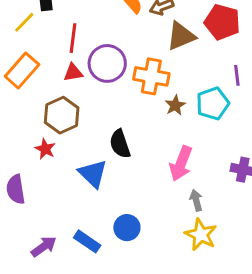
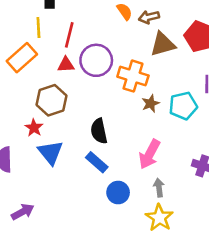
yellow line: (24, 22) -> (38, 27), moved, turned -54
blue triangle: (93, 174) -> (50, 152), moved
blue circle: (127, 228) -> (118, 193), moved
blue rectangle: (87, 241) -> (97, 162), moved

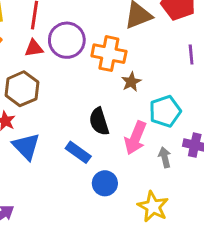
cyan pentagon: (183, 106) -> (165, 111), moved
black semicircle: (99, 131) -> (99, 122), moved
gray arrow: (159, 188) -> (165, 157), moved

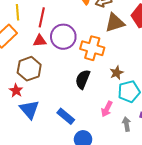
brown star: (131, 82) -> (117, 73), moved
black semicircle: (99, 122) -> (83, 79), moved, turned 36
pink arrow: (135, 138) -> (107, 109), size x0.7

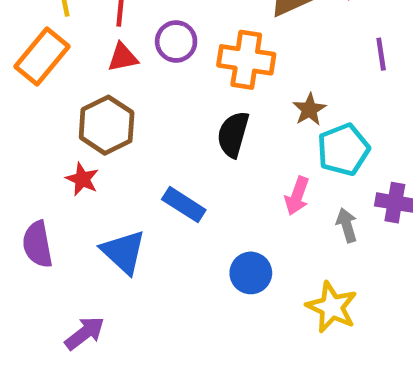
purple circle: (63, 37) -> (176, 41), size x0.7
blue triangle: (29, 109) -> (123, 252), moved
blue rectangle: (66, 116) -> (184, 205), moved

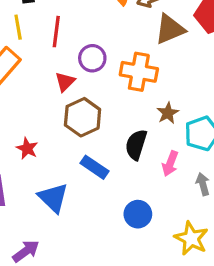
red triangle: (123, 57) -> (65, 82), moved, turned -35
brown star: (309, 110) -> (168, 113), moved
brown hexagon: (107, 125) -> (83, 117), moved
black semicircle: (233, 134) -> (136, 145), moved

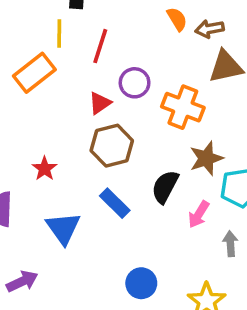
brown star: (168, 113) -> (206, 158), size x1.4
blue circle: (138, 214) -> (141, 283), moved

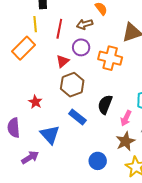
brown arrow: (210, 29) -> (85, 24), moved
brown star: (206, 158) -> (125, 141), moved
purple arrow: (22, 281) -> (30, 157), moved

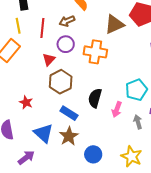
brown star: (125, 141) -> (69, 136), moved

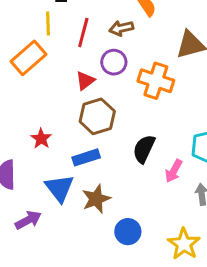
blue rectangle: (69, 113) -> (86, 157), moved, turned -60

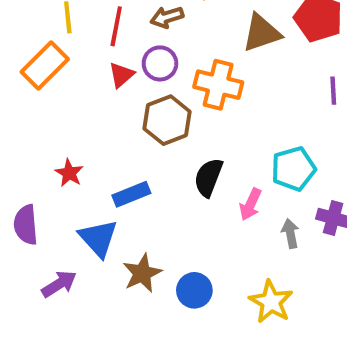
red triangle: (85, 81) -> (121, 75), moved
brown hexagon: (97, 116) -> (167, 120), moved
brown star: (96, 199) -> (142, 273), moved

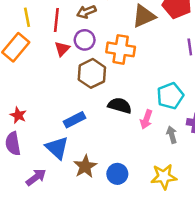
red star: (69, 173) -> (18, 115), moved
black semicircle: (208, 177) -> (120, 106), turned 90
yellow star: (271, 302) -> (164, 177), turned -30

